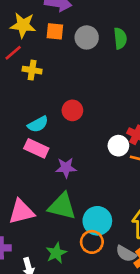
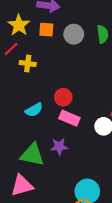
yellow star: (23, 25) -> (19, 25), turned 30
pink rectangle: (36, 148) -> (69, 118), moved
green triangle: (62, 206) -> (32, 155), moved

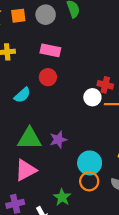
pink rectangle: (69, 118) -> (50, 50), moved
purple star: (59, 146) -> (58, 140), moved

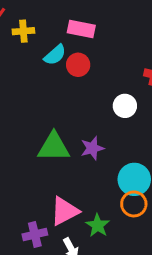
cyan semicircle: (22, 95) -> (55, 55), moved
white circle: (92, 97) -> (125, 106), moved
pink triangle: (26, 170) -> (65, 211), moved

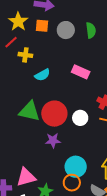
pink rectangle: (81, 29) -> (81, 72), moved
red circle: (78, 65) -> (54, 114), moved, size x1.6
green triangle: (54, 147) -> (29, 111), moved

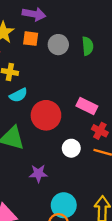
pink rectangle: (81, 72) -> (87, 106), moved
cyan semicircle: (42, 75) -> (18, 95), moved
red circle: (54, 114) -> (46, 115), moved

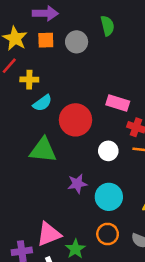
green semicircle: (88, 46) -> (107, 26), moved
cyan circle: (64, 205) -> (109, 197), moved

